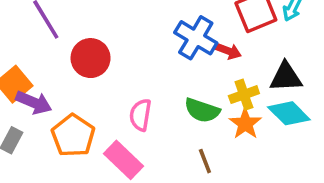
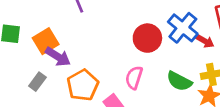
red circle: (91, 58) -> (147, 38), moved

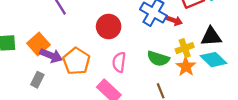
red circle: (147, 38) -> (109, 26), moved
orange pentagon: (83, 85) -> (76, 61), moved

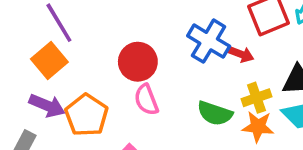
orange square: (38, 44) -> (49, 60), moved
pink semicircle: (119, 62) -> (146, 100), moved, turned -30
orange star: (186, 67) -> (258, 127), turned -30

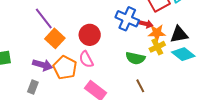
orange square: (49, 60) -> (55, 38), moved
pink semicircle: (146, 100) -> (86, 59), moved
orange star: (258, 127) -> (157, 33), moved

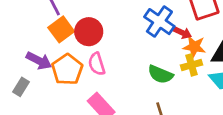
red circle: (90, 35) -> (89, 32), moved

